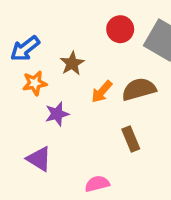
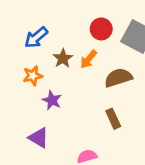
blue arrow: (25, 49) -> (36, 37), moved
orange arrow: (102, 92) -> (88, 59), moved
purple star: (57, 114) -> (52, 100), turned -30

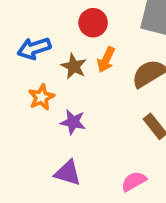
red circle: (101, 29) -> (93, 23), moved
blue arrow: (36, 37) -> (34, 48), turned 35

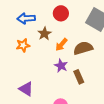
orange arrow: (106, 60) -> (61, 45), moved
purple star: (73, 122) -> (61, 66), moved

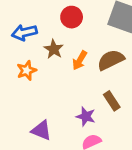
purple star: (61, 66) -> (86, 116), moved

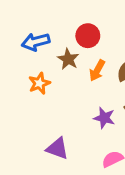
red circle: (72, 17) -> (88, 36), moved
purple star: (86, 116) -> (104, 118), moved

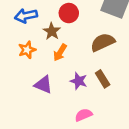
orange arrow: (97, 71) -> (60, 53), moved
purple triangle: (57, 148) -> (43, 85), moved

